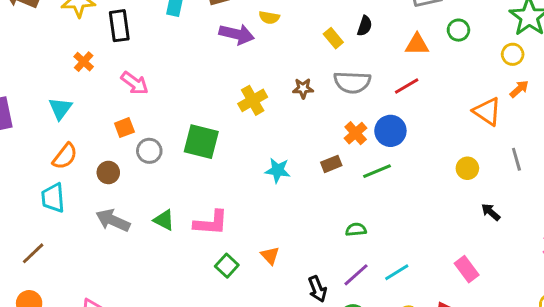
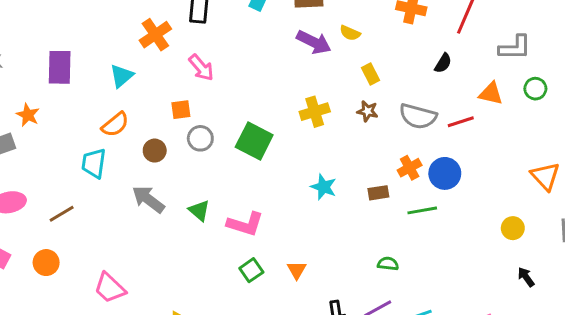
yellow rectangle: (333, 38) -> (370, 74), moved
orange cross: (84, 62) -> (155, 35), size x1.5
red line: (407, 86) -> (461, 122), moved

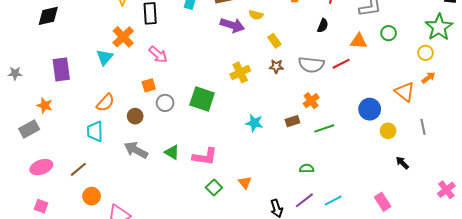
cyan triangle: (122, 76) -> (105, 57), moved
blue circle: (445, 173) -> (370, 109), moved
orange circle: (46, 263) -> (92, 196), moved

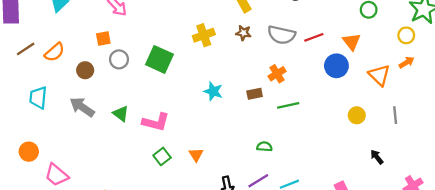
orange triangle: (359, 41) -> (352, 42), moved, turned 42
blue circle: (370, 109) -> (336, 66), moved
cyan trapezoid: (95, 131) -> (38, 98), moved
black arrow: (402, 163) -> (377, 157), moved
brown line: (78, 169) -> (26, 49), moved

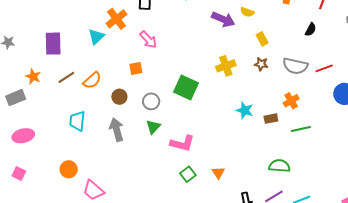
gray circle: (119, 59) -> (151, 101), moved
cyan star: (213, 91) -> (245, 110), moved
gray arrow: (82, 107) -> (117, 130), turned 40
green triangle: (121, 114) -> (153, 127), moved, turned 35
green semicircle: (264, 147) -> (279, 166), size x1.5

